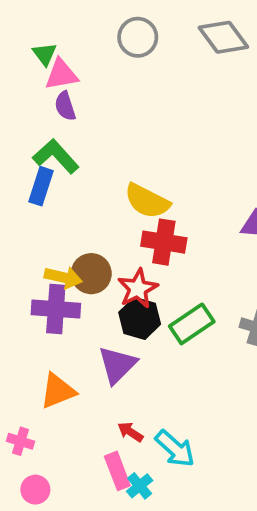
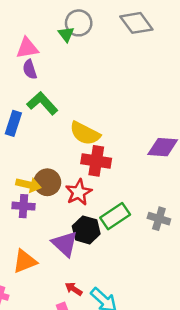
green triangle: (45, 54) -> (66, 34), moved
green L-shape: (56, 156) -> (42, 103), moved
purple cross: (56, 309) -> (23, 206), size x0.7
black hexagon: (140, 318) -> (86, 230), moved
purple triangle: (117, 365) -> (65, 244), turned -32

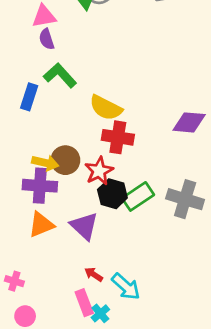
purple cross: (23, 206) -> (40, 186), size x1.4
gray cross: (159, 219) -> (185, 199), size x1.5
black hexagon: (86, 230) -> (112, 194), moved
orange triangle: (25, 261) -> (41, 225), moved

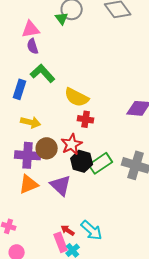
red cross: (118, 137) -> (86, 119), size x0.7
brown circle: (65, 160) -> (47, 148), moved
yellow arrow: (45, 163) -> (31, 122), moved
red arrow: (94, 274) -> (68, 230), moved

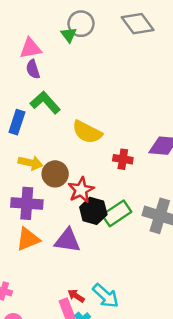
red cross: (86, 119) -> (123, 159), moved
brown circle: (47, 148) -> (55, 174), moved
purple triangle: (61, 185) -> (67, 240), turned -35

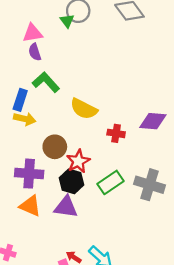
yellow arrow: (30, 163) -> (25, 119), moved
black hexagon: (93, 211) -> (71, 181), moved
orange triangle: (28, 239) -> (30, 206), turned 45

